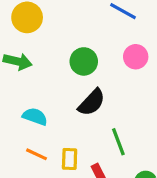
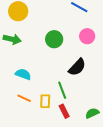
black semicircle: (92, 102) -> (77, 67), moved
green line: (118, 142) -> (62, 90), moved

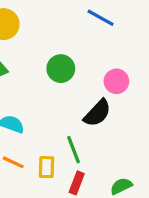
pink circle: (87, 36) -> (116, 81), moved
red rectangle: (64, 111) -> (77, 183), turned 48

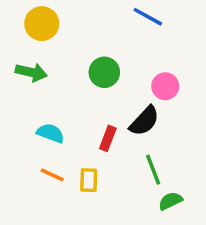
green line: (74, 150) -> (153, 170), moved
red rectangle: (77, 183) -> (108, 138), moved

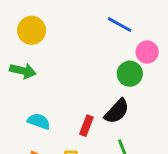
green circle: (104, 72) -> (130, 74), moved
pink circle: (165, 86) -> (147, 52), moved

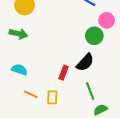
cyan semicircle: (39, 121) -> (19, 70), moved

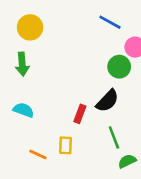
green arrow: (18, 34) -> (22, 64), turned 72
orange line: (31, 94) -> (38, 155), moved

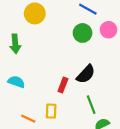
yellow circle: (30, 27) -> (35, 13), moved
green circle: (119, 67) -> (83, 33), moved

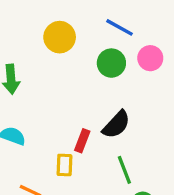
yellow circle: (35, 13) -> (60, 37), moved
yellow rectangle: (51, 111) -> (64, 165), moved

